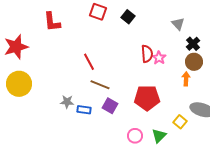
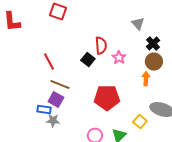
black square: (128, 17) -> (88, 60), moved
red semicircle: (147, 54) -> (101, 46), moved
gray star: (67, 102) -> (53, 121), moved
purple square: (110, 106) -> (56, 100), moved

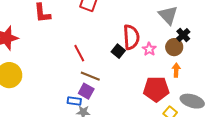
gray triangle: (138, 24) -> (168, 15), size x1.5
red semicircle: (101, 46) -> (131, 37), size x1.4
brown circle: (154, 62) -> (174, 47), moved
red pentagon: (107, 98) -> (156, 89), moved

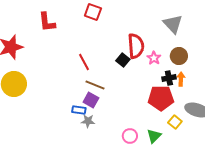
black cross: (183, 35) -> (169, 78), moved, turned 32

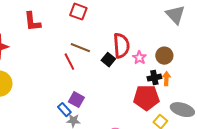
gray triangle: (173, 24) -> (175, 15), moved
brown line: (95, 85) -> (80, 48), moved
blue rectangle: (79, 110) -> (64, 110), turned 40

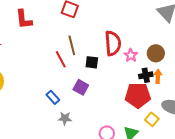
brown line: (80, 48) -> (72, 45), turned 54
black square: (108, 60) -> (92, 62), moved, turned -32
purple square: (76, 100) -> (81, 87), moved
blue rectangle: (64, 110) -> (53, 97), moved

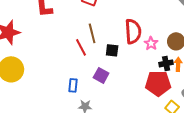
blue rectangle: (53, 97) -> (73, 85), turned 48

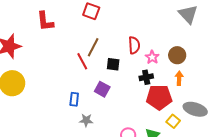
red semicircle: (133, 31) -> (134, 45), size x0.7
brown line: (92, 33) -> (93, 47), turned 42
black cross: (166, 63) -> (146, 77), moved

